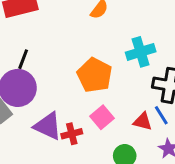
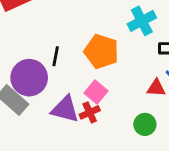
black line: (23, 59) -> (56, 56), moved
pink square: (102, 117) -> (96, 92), moved

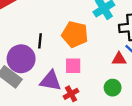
pink square: (96, 92) -> (73, 66), turned -35
red cross: (90, 112) -> (71, 94), moved

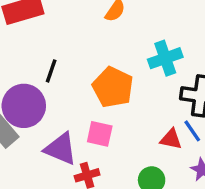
black line: (40, 41) -> (51, 71), moved

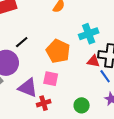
black line: (51, 71) -> (22, 42), turned 32
red triangle: (171, 139) -> (93, 61), moved

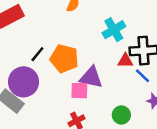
orange pentagon: (58, 51) -> (64, 59), moved
purple triangle: (28, 88) -> (91, 77), moved

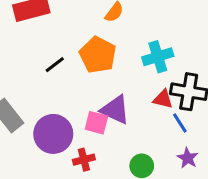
orange pentagon: (64, 59) -> (98, 55), moved
purple circle: (24, 82) -> (53, 134), moved

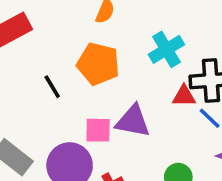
black line: (55, 65) -> (52, 87), turned -70
pink square: (96, 123) -> (98, 130), moved

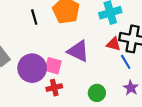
pink square: (98, 130) -> (53, 66), moved

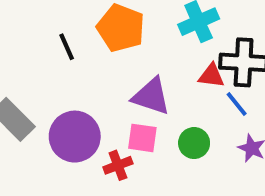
pink square: (53, 66) -> (142, 138), moved
green circle: (97, 93) -> (194, 143), moved

